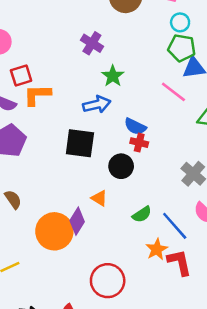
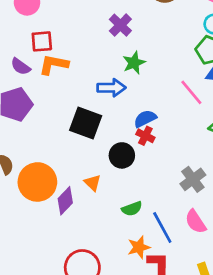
blue semicircle: (135, 126) -> (145, 119), turned 115
orange circle: (54, 231) -> (37, 182), moved

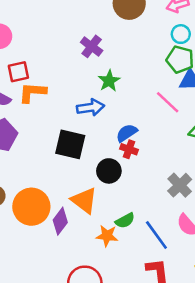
orange triangle: (93, 183) -> (84, 201), size x1.6
orange star: (139, 247) -> (107, 236), moved, turned 30

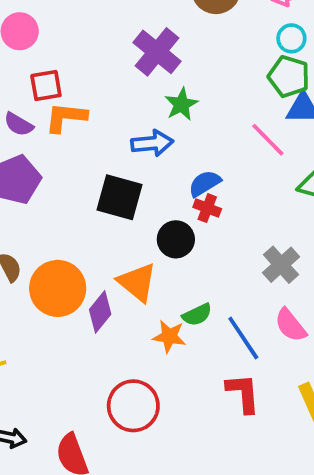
purple cross: (92, 46) -> (157, 52), size x1.4

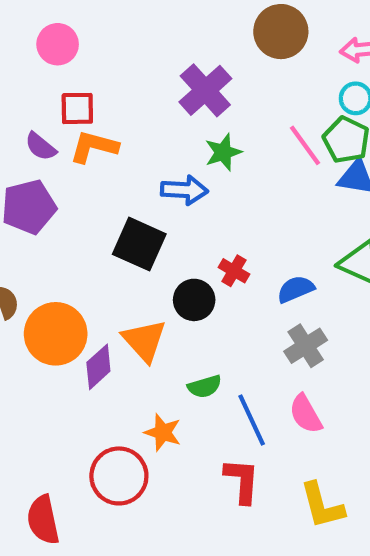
pink line: (268, 140) -> (305, 145), moved
blue semicircle: (205, 183) -> (296, 289), moved
orange star: (169, 336) -> (163, 432), moved

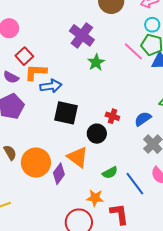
red square: (77, 108) -> (24, 56), turned -30
blue arrow: (184, 190) -> (51, 86), moved
red L-shape: (242, 481) -> (119, 214), moved

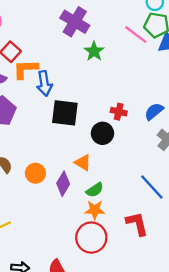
blue arrow: (51, 86) -> (44, 83), turned 95
orange triangle: (78, 157) -> (83, 163), size x0.7
orange circle: (36, 163) -> (35, 173), size x0.6
green semicircle: (110, 173) -> (95, 190), moved
orange star: (95, 198) -> (95, 210), moved

